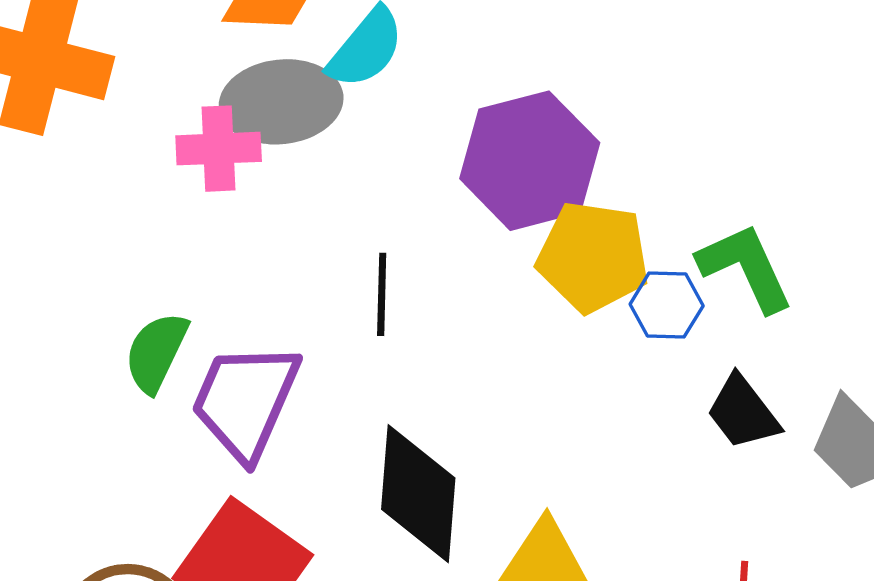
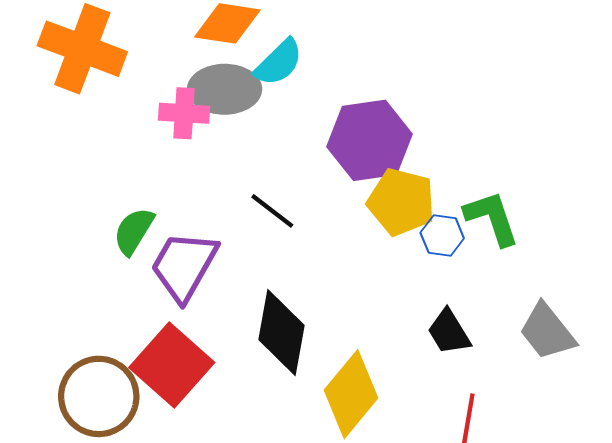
black line: (382, 294) -> (272, 211), turned -60
black trapezoid: (743, 412) -> (449, 332), moved

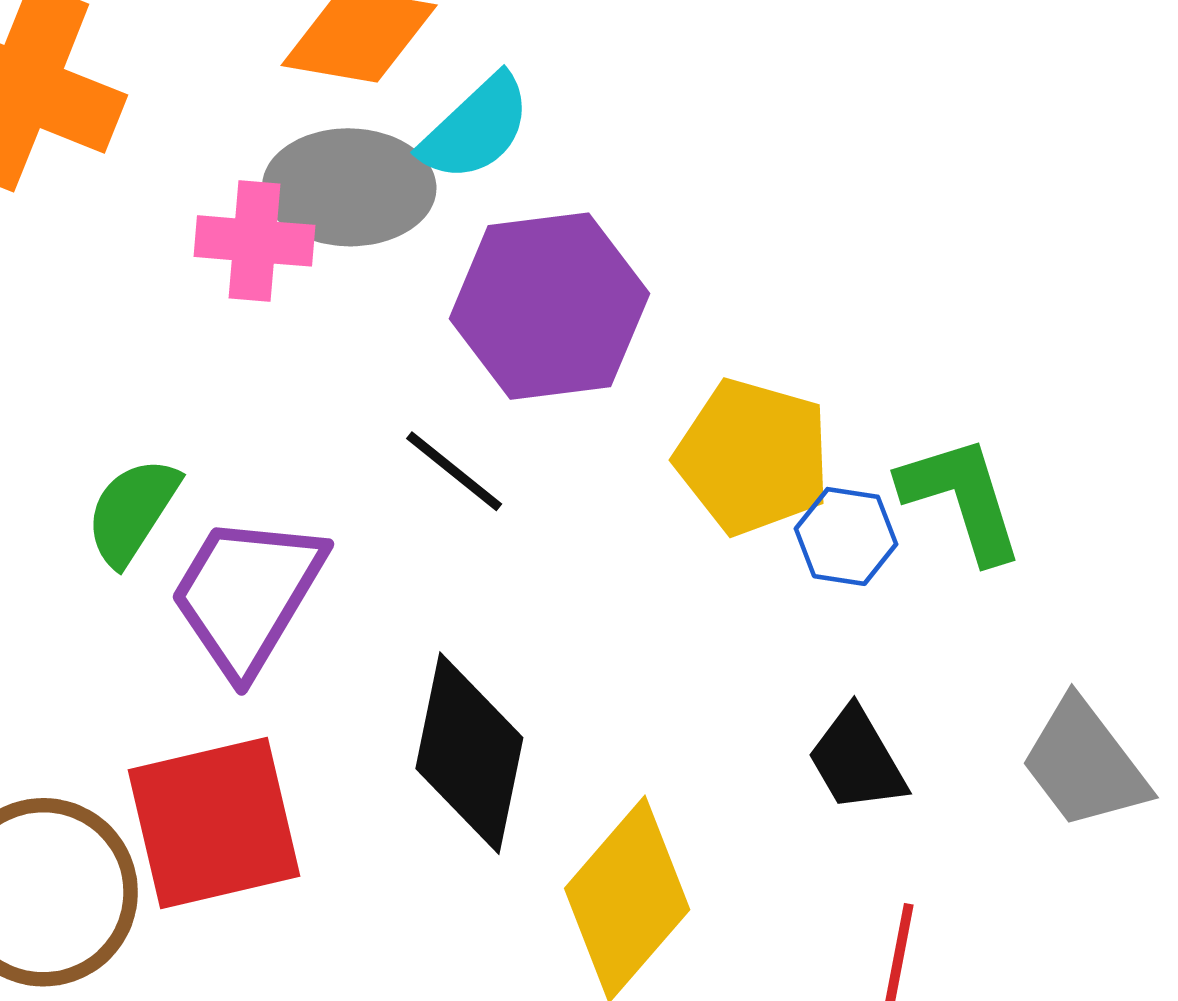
purple hexagon: (369, 140) -> (549, 306), moved
red square: (172, 365) -> (214, 823), turned 34

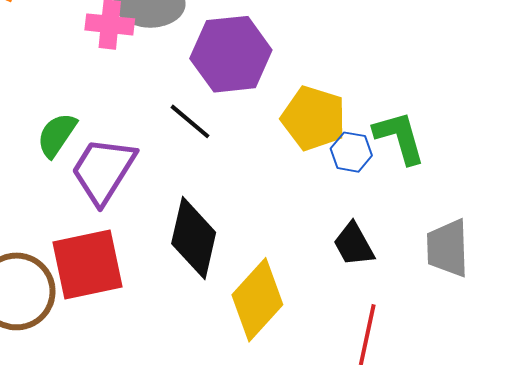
gray trapezoid: (1085, 764) -> (448, 248), turned 34

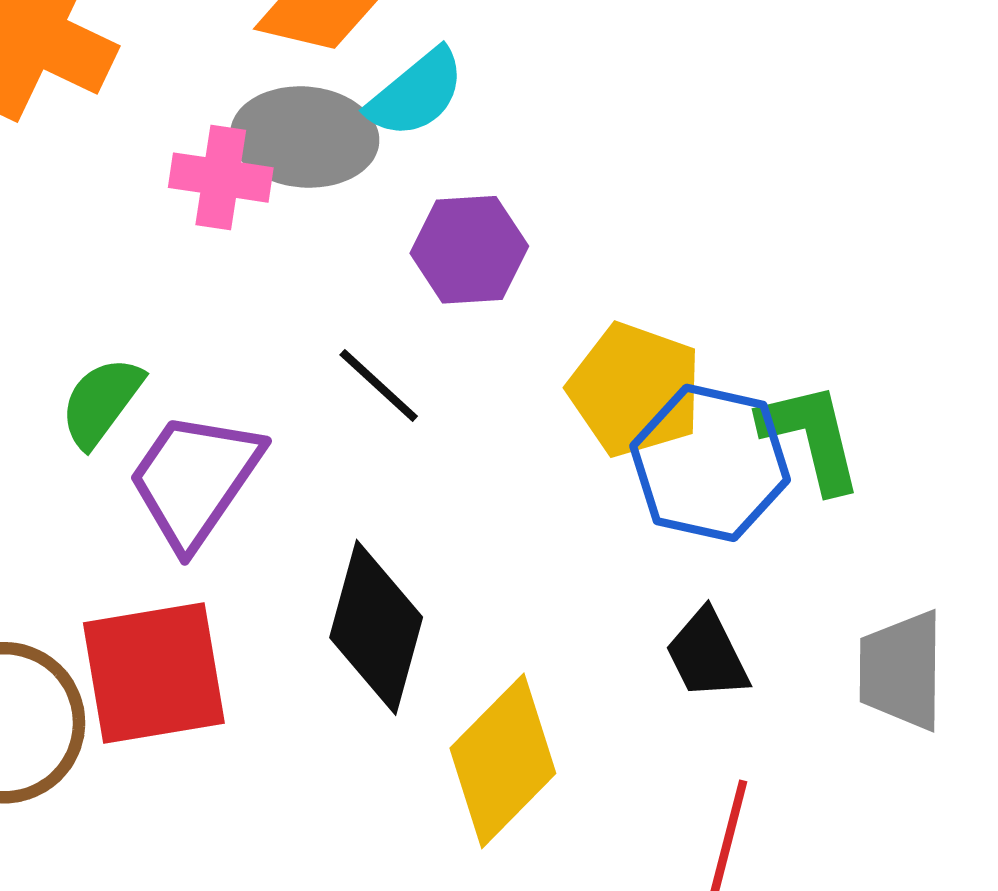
purple hexagon: (231, 54) -> (469, 250), size x0.7
blue hexagon: (351, 152) -> (710, 463), size x1.8

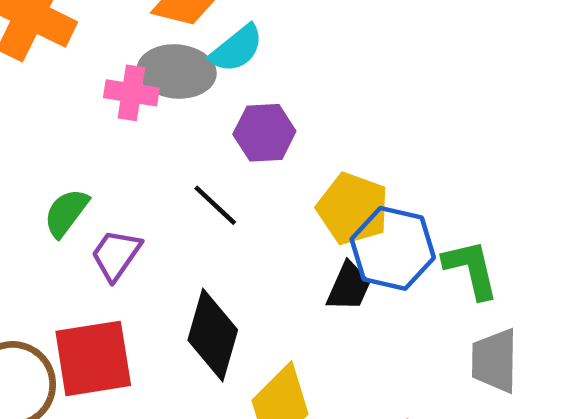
green L-shape: (811, 437) -> (471, 269), moved
purple trapezoid: (195, 479) -> (116, 255), size x0.7
black trapezoid: (707, 655) -> (349, 287), moved, turned -130

